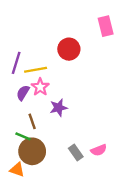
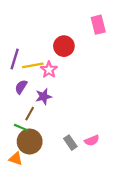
pink star: (40, 87) -> (49, 70), moved
purple star: (59, 108) -> (44, 96), moved
brown line: (32, 121) -> (30, 114), turned 48

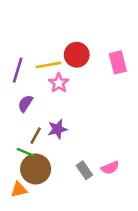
pink rectangle: (98, 25) -> (118, 62), moved
yellow line: (33, 65) -> (48, 65), moved
purple star: (44, 96) -> (57, 129), moved
orange triangle: (16, 159) -> (19, 190), turned -32

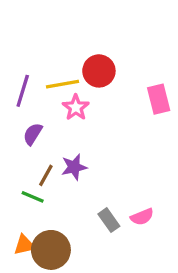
pink rectangle: (118, 62) -> (159, 99), moved
brown circle: (36, 169) -> (51, 250), moved

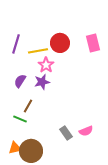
purple line: (23, 91) -> (16, 44), moved
pink rectangle: (159, 99) -> (93, 43), moved
purple star: (74, 167) -> (42, 82), moved

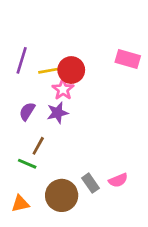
red circle: (60, 43) -> (71, 70), moved
pink rectangle: (93, 43) -> (128, 59), turned -60
brown circle: (31, 151) -> (62, 195), moved

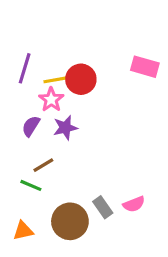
pink star: (63, 89) -> (51, 100), moved
brown line: (38, 146) -> (43, 165), turned 30

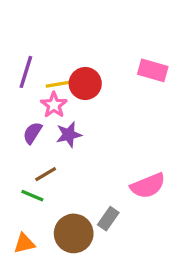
pink semicircle: (134, 204) -> (148, 186), moved, size x1.5
gray rectangle: (103, 207) -> (108, 219), turned 70

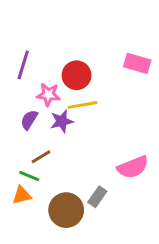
yellow line: (62, 84) -> (82, 105), moved
pink star: (54, 105) -> (48, 95), turned -30
orange triangle: (24, 243) -> (22, 195), moved

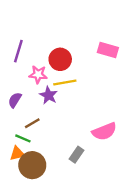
purple semicircle: (29, 120) -> (15, 100), moved
purple star: (62, 121) -> (49, 95), turned -30
brown circle: (66, 210) -> (32, 165), moved

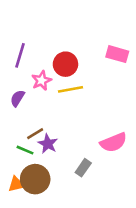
pink star: (38, 74) -> (41, 81), turned -30
purple star: (49, 95) -> (48, 144), moved
purple semicircle: (15, 100) -> (17, 98), moved
orange triangle: (17, 154) -> (16, 184), moved

